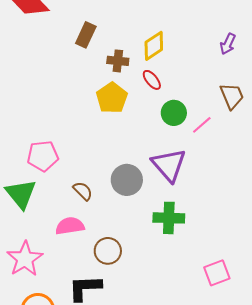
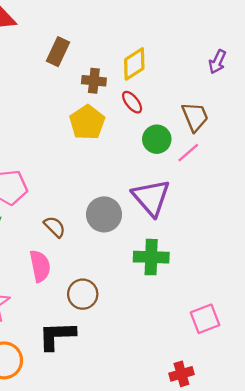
brown trapezoid: (232, 96) -> (195, 117), moved
pink semicircle: (70, 226) -> (40, 266), turned 88

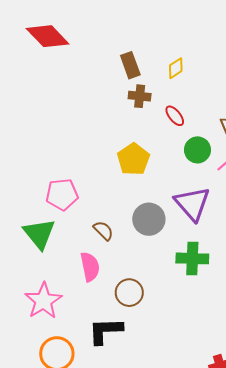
brown rectangle: (58, 52) -> (130, 65), moved, turned -45
yellow diamond: (134, 64) -> (176, 68), moved, size x0.7
yellow pentagon: (87, 122) -> (133, 159), moved

